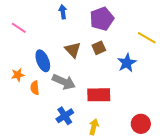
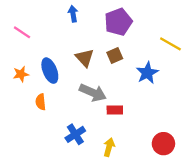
orange star: (18, 75) -> (21, 74), moved
gray arrow: (64, 82) -> (93, 93), moved
red rectangle: (99, 95) -> (115, 110), size x0.6

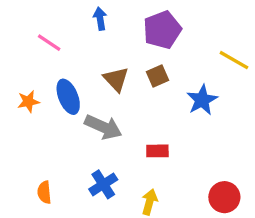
pink line: (22, 32) -> (49, 43), moved
gray arrow: (93, 93) -> (103, 127), moved
orange semicircle: (41, 102) -> (44, 192), moved

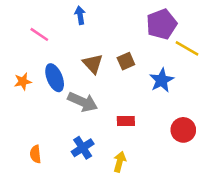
purple pentagon: (162, 30) -> (162, 24), moved
red circle: (224, 197) -> (183, 130), moved

